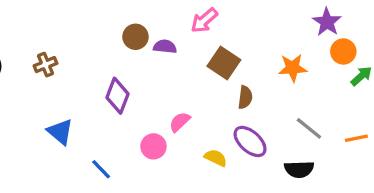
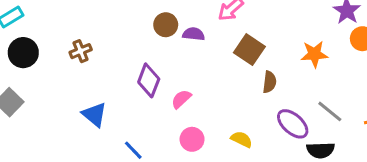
pink semicircle: (180, 122) -> (181, 99), moved
purple ellipse: (250, 141) -> (293, 124), moved
pink circle: (153, 146) -> (192, 139), moved

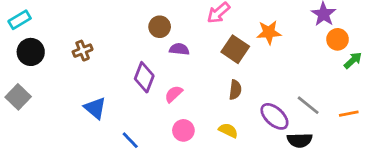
purple semicircle: (194, 34) -> (179, 49), moved
orange star: (314, 54) -> (269, 32), moved
brown semicircle: (269, 82) -> (235, 90), moved

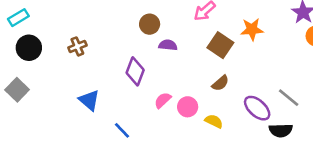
brown semicircle: (235, 90) -> (220, 83), turned 42
pink semicircle: (174, 94) -> (163, 100), moved
pink circle: (183, 130) -> (188, 107), moved

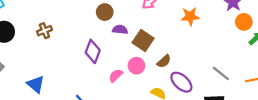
brown square: (220, 45) -> (143, 41), moved
blue triangle: (89, 100) -> (36, 84), moved
pink circle: (188, 107) -> (136, 66), moved
purple ellipse: (257, 108) -> (181, 82), moved

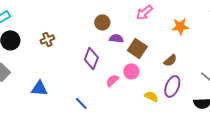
brown semicircle: (164, 61) -> (170, 60), moved
purple ellipse: (181, 82) -> (172, 86), turned 70
blue triangle: (36, 84) -> (39, 88), turned -36

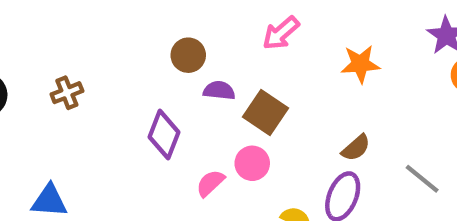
brown semicircle: (170, 60) -> (356, 148), moved

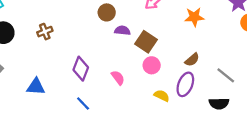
purple diamond: (164, 135) -> (81, 69), moved
pink circle: (252, 163) -> (152, 65), moved
pink semicircle: (210, 183) -> (118, 78), turned 96

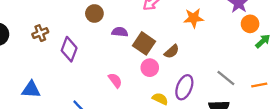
brown circle: (107, 12) -> (94, 13), moved
brown semicircle: (192, 60) -> (172, 52), moved
purple diamond: (81, 69) -> (69, 49), moved

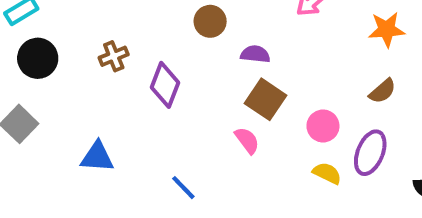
brown square: (144, 43) -> (266, 99), moved
brown semicircle: (172, 52) -> (383, 91), moved
pink circle: (150, 68) -> (323, 126), moved

